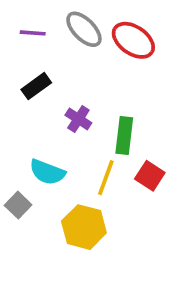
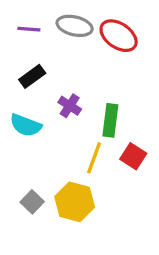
gray ellipse: (84, 29) -> (75, 26), turned -32
cyan semicircle: (47, 172) -> (26, 125), moved
gray square: (18, 205) -> (32, 202), moved

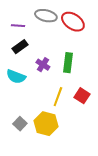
purple line: (29, 29) -> (18, 26), moved
green rectangle: (110, 120) -> (68, 63), moved

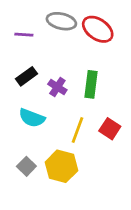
black rectangle: (20, 47) -> (26, 76), moved
cyan semicircle: (16, 77) -> (32, 118), moved

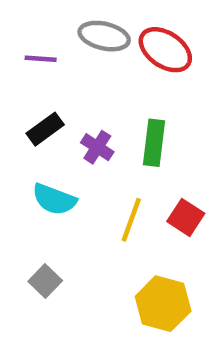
yellow hexagon: (61, 166) -> (163, 304), moved

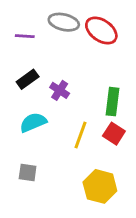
green rectangle: (154, 143) -> (113, 102), moved
cyan semicircle: (54, 199) -> (33, 122), turned 136
gray square: (45, 281) -> (28, 173), turned -36

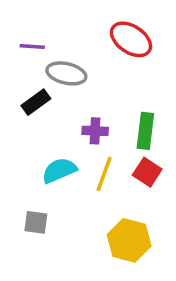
gray ellipse: (64, 22) -> (66, 73), moved
purple cross: (60, 90) -> (95, 131), moved, turned -30
cyan semicircle: (33, 122) -> (59, 170), moved

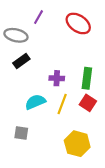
purple line: (32, 47) -> (39, 17), moved, turned -64
gray ellipse: (66, 73) -> (16, 35), moved

